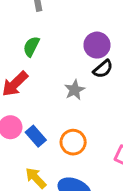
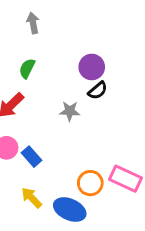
gray star: (75, 90) -> (70, 111), turned 30
orange circle: (73, 142) -> (90, 183), moved

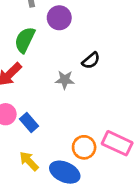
purple circle: (92, 67) -> (59, 18), moved
green semicircle: (27, 68) -> (25, 40), size x1.4

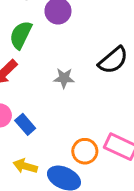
black semicircle: (91, 60) -> (113, 60), moved, size x1.5
yellow arrow: (29, 161) -> (25, 166), turned -30

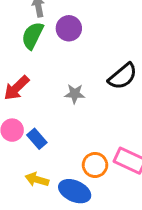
green semicircle: (21, 35) -> (32, 36), moved

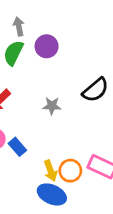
yellow arrow: (37, 180) -> (51, 171), moved, turned -126

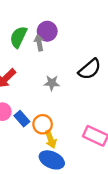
gray arrow: (19, 26) -> (39, 43), moved
orange circle: (70, 171) -> (43, 124), moved

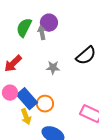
blue rectangle: (22, 119) -> (27, 99), size x1.5
yellow arrow: (51, 139) -> (26, 117), moved

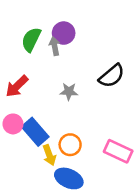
orange circle: (45, 104) -> (70, 145), moved
yellow arrow: (26, 117) -> (49, 155), moved

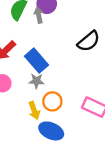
gray star: (69, 91) -> (36, 81), moved
blue rectangle: (35, 132) -> (36, 61), moved

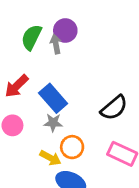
black semicircle: (89, 41) -> (114, 108), moved
yellow arrow: (34, 110) -> (50, 158), turned -42

